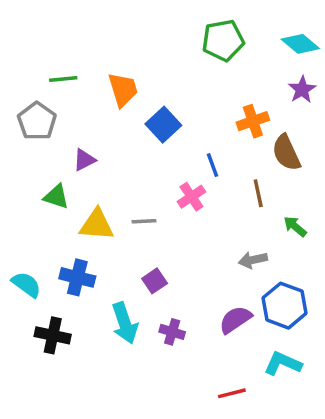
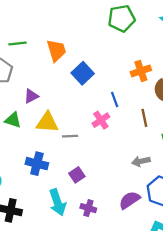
yellow triangle: (97, 225) -> (47, 122), moved
blue cross: (77, 277) -> (37, 164), moved

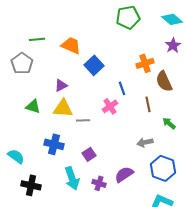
orange trapezoid: (56, 50) -> (71, 45), turned -50
purple triangle: (31, 96) -> (61, 85), moved
purple semicircle: (129, 200) -> (124, 174), moved

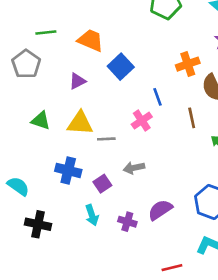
purple triangle: (61, 85) -> (77, 81), moved
gray arrow: (145, 142) -> (134, 168), moved
purple square: (89, 154) -> (102, 184), moved
cyan arrow: (72, 178) -> (92, 215), size x0.7

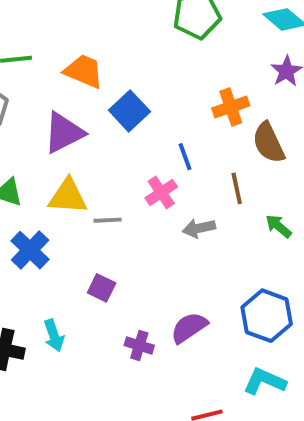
purple triangle: (77, 81) -> (64, 133), size x1.6
gray arrow: (134, 168) -> (199, 228), moved
blue cross: (68, 170) -> (30, 250), moved, turned 30
purple square: (102, 184) -> (102, 288), turned -30
cyan arrow: (92, 215) -> (54, 336), moved

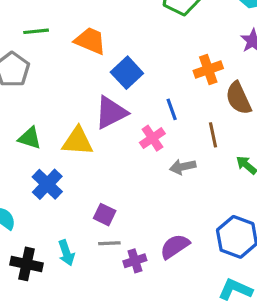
purple triangle: (64, 133) -> (111, 113), moved
gray line: (108, 220) -> (109, 243), moved
purple cross: (139, 345) -> (135, 261), turned -35

